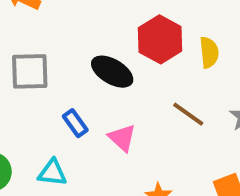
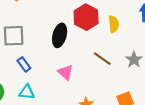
black ellipse: (112, 72) -> (60, 35), turned 75
blue rectangle: (75, 123) -> (24, 64), moved

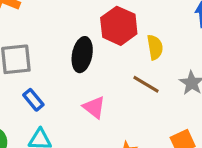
yellow semicircle: (114, 24) -> (155, 47), moved

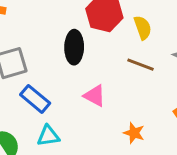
blue rectangle: (33, 100) -> (35, 99), size x1.4

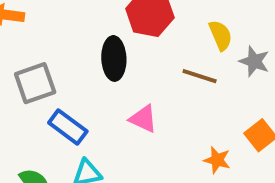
yellow semicircle: (143, 28) -> (221, 35), moved
orange star: (134, 133) -> (217, 160), moved

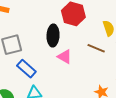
pink triangle: (143, 119) -> (65, 57), moved

